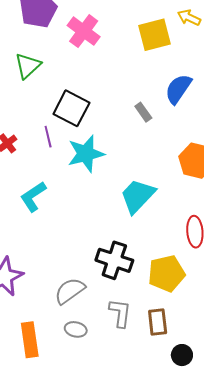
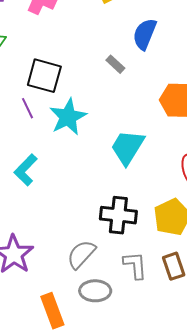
gray ellipse: (76, 329) -> (95, 291), size x1.4

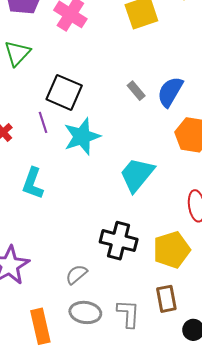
blue semicircle: (145, 34) -> (170, 92), moved
cyan L-shape: (26, 170) -> (33, 183), turned -32
gray semicircle: (81, 254) -> (76, 274), size x0.7
gray L-shape: (135, 265) -> (128, 314), moved

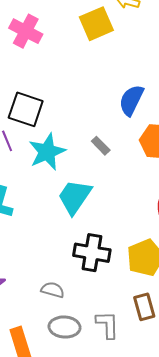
gray rectangle: (136, 91) -> (101, 146), moved
cyan trapezoid: (137, 175) -> (75, 197), moved
gray semicircle: (76, 274) -> (53, 290), turned 60

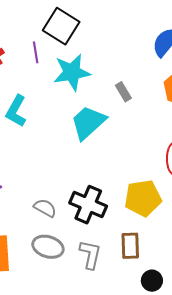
gray rectangle: (101, 146) -> (123, 92), moved
black cross: (92, 253) -> (88, 205), moved

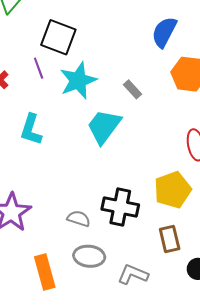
gray L-shape: (90, 255) -> (133, 274), moved, turned -68

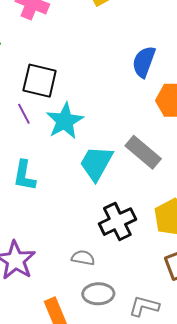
gray rectangle: (133, 89) -> (143, 152), moved, size x1.8
black cross: (120, 207) -> (117, 222), moved, turned -30

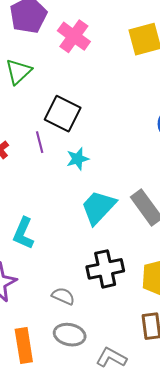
cyan star: (65, 121) -> (78, 159), size x0.6
cyan L-shape: (24, 176) -> (23, 233), moved

